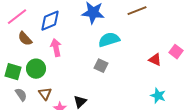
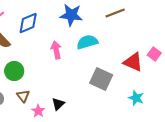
pink arrow: (56, 48) -> (56, 50), moved
red triangle: (155, 60) -> (133, 62), size x1.5
gray square: (101, 66) -> (101, 79), moved, size x1.6

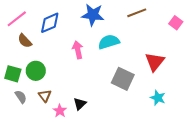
pink square: (154, 54) -> (176, 23), moved
red triangle: (133, 62) -> (155, 62), turned 45

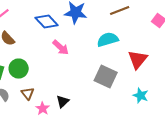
blue diamond: (50, 23) -> (47, 22), moved, turned 70
cyan semicircle: (109, 42) -> (108, 40), moved
pink arrow: (78, 50) -> (61, 48), turned 144

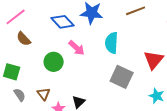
cyan semicircle: (108, 40) -> (112, 43), moved, turned -70
green circle: (19, 68) -> (54, 62), moved

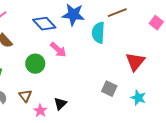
cyan semicircle: (112, 43) -> (98, 33), moved
gray square: (122, 77) -> (109, 89), moved, size x0.7

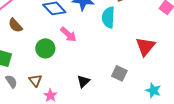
cyan star: (138, 98) -> (153, 90), moved
black triangle: (60, 104) -> (83, 81), moved

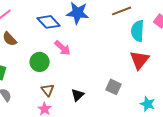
cyan semicircle: (108, 17) -> (138, 31), moved
brown triangle: (35, 80) -> (48, 90), moved

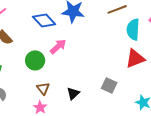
pink arrow: (63, 48) -> (58, 46), turned -84
red triangle: (140, 60) -> (135, 58), turned 30

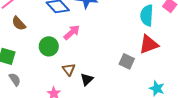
gray square: (109, 85) -> (127, 61), moved
brown triangle: (43, 88) -> (69, 69), moved

